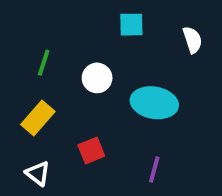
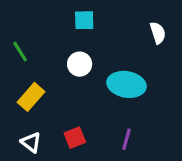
cyan square: (131, 25) -> (84, 20), moved
green line: (44, 63) -> (20, 52), moved, turned -50
red square: (91, 150) -> (75, 138), moved

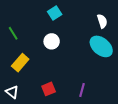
cyan square: (84, 20) -> (55, 13), turned -32
cyan ellipse: (126, 84) -> (101, 46), moved, turned 30
white triangle: (31, 142) -> (12, 92), moved

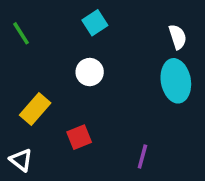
green line: (13, 33) -> (21, 33), moved
cyan ellipse: (101, 46) -> (176, 81), turned 40
red square: (49, 89) -> (79, 137), moved

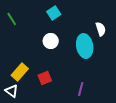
white semicircle: (178, 37) -> (101, 29), moved
cyan ellipse: (176, 81) -> (85, 46), moved
yellow rectangle: (35, 109) -> (20, 72), moved

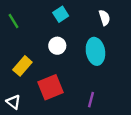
white semicircle: (101, 29) -> (104, 18), moved
yellow rectangle: (20, 72) -> (22, 66), moved
red square: (45, 78) -> (51, 87), size x1.6

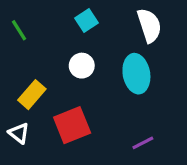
white semicircle: (104, 18) -> (149, 25), size x1.5
purple line: (91, 100) -> (143, 143), moved, turned 48
white triangle: (13, 102) -> (19, 133), moved

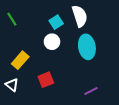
cyan square: (87, 21) -> (56, 22), moved
white semicircle: (149, 25) -> (80, 16), moved
red square: (72, 125) -> (46, 80), size x0.7

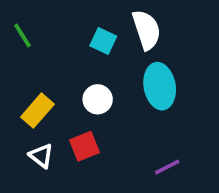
cyan square: (56, 22) -> (103, 41), turned -32
white circle: (52, 42) -> (98, 99), moved
white triangle: (12, 85) -> (41, 156), moved

